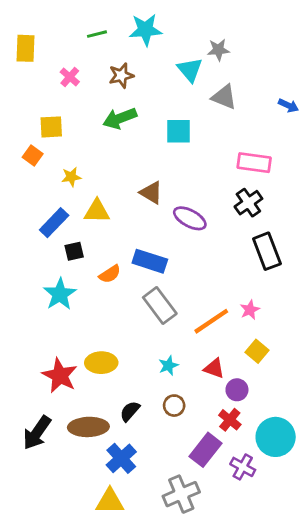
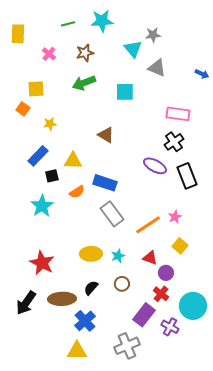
yellow triangle: (97, 211) -> (73, 161), moved
purple ellipse: (190, 218) -> (155, 166), moved
yellow ellipse: (101, 363) -> (91, 254), moved

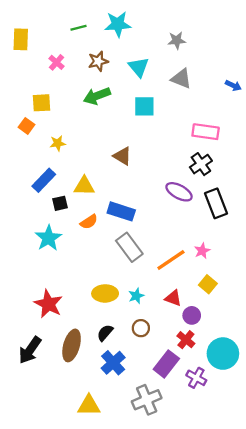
cyan triangle: (133, 49) -> (139, 67), moved
brown ellipse: (62, 299) -> (72, 345), turned -72
blue cross: (85, 321) -> (113, 363), moved

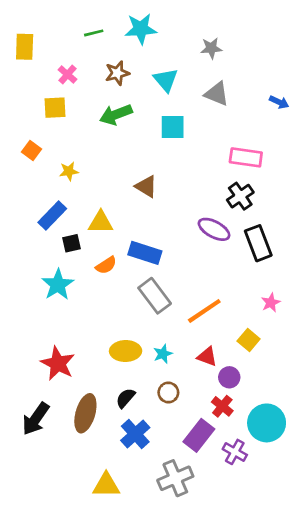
yellow square: (42, 103) -> (55, 108), moved
pink star: (202, 251) -> (271, 303), moved

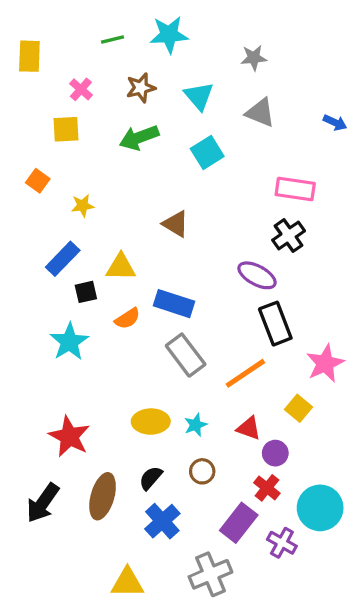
cyan square: (173, 127) -> (207, 152), turned -32
black rectangle: (258, 243) -> (275, 324), moved
pink star: (271, 303) -> (325, 363), size x1.6

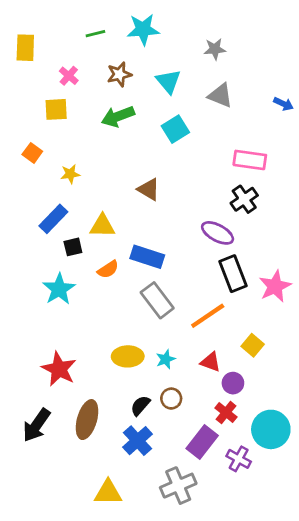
pink star: (325, 363) -> (275, 286), moved
black semicircle: (151, 478) -> (140, 406), moved

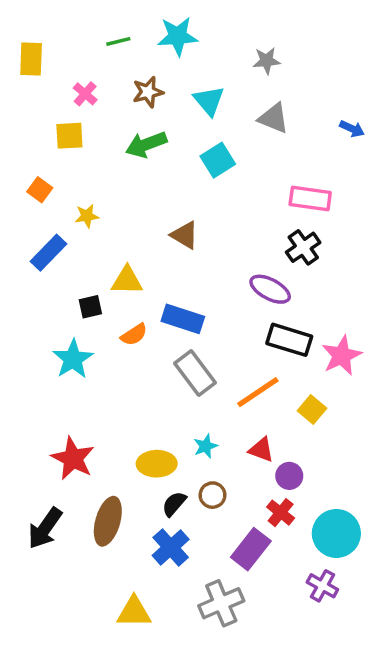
blue rectangle: (53, 219) -> (48, 253), moved
black rectangle: (233, 274) -> (289, 340), turned -52
yellow square: (253, 345) -> (312, 410), moved
yellow ellipse: (128, 356) -> (157, 464), moved
purple cross: (239, 459) -> (322, 586), moved

